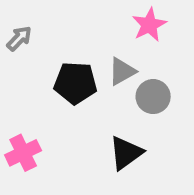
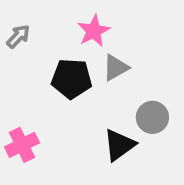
pink star: (149, 25) -> (94, 31), moved
gray circle: (153, 97) -> (152, 117), moved

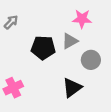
pink star: (94, 31) -> (82, 19), moved, turned 30
gray circle: (152, 117) -> (91, 60), moved

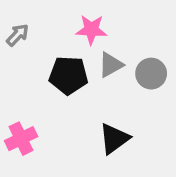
pink star: (82, 19) -> (91, 30), moved
gray circle: (91, 60) -> (151, 74), moved

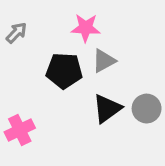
gray circle: (151, 74) -> (147, 109), moved
black triangle: (114, 139) -> (107, 109), moved

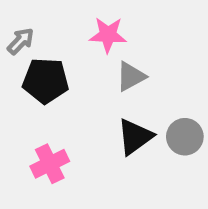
black pentagon: (64, 71) -> (46, 81), moved
pink cross: (20, 130) -> (50, 164), moved

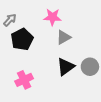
black pentagon: (46, 81) -> (22, 39), turned -30

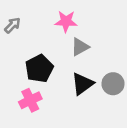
black pentagon: (22, 39) -> (39, 68), moved

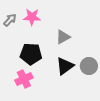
pink star: (66, 21) -> (32, 17), moved
black pentagon: (39, 68) -> (31, 54), turned 30

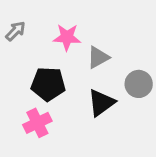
pink star: (32, 17) -> (67, 37), moved
gray circle: (89, 66) -> (139, 84), moved

